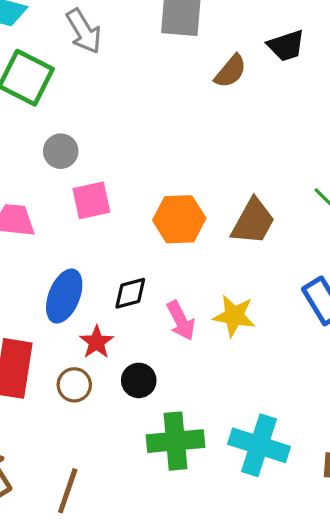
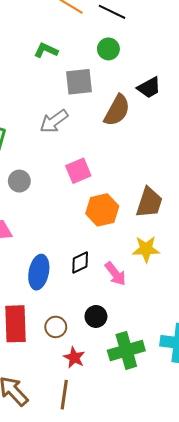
gray arrow: (84, 31) -> (54, 121), moved, turned 96
brown semicircle: (231, 71) -> (117, 110), size x1.4
pink square: (91, 200) -> (78, 171), moved
yellow star: (234, 316) -> (146, 249), moved
red star: (97, 342) -> (74, 358), moved

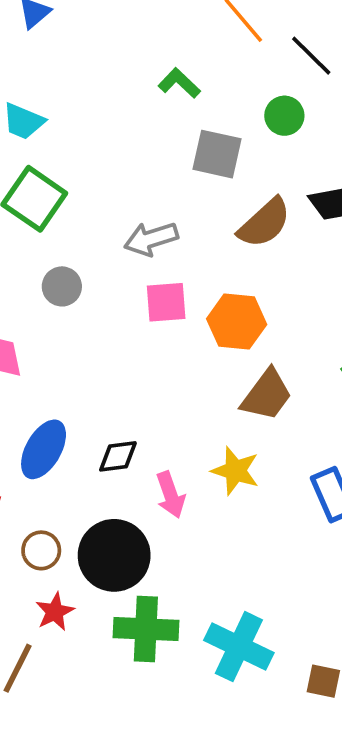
gray arrow: (54, 121) -> (151, 239), moved
orange hexagon: (102, 210) -> (237, 322), moved
black circle: (96, 316) -> (114, 555), size x1.8

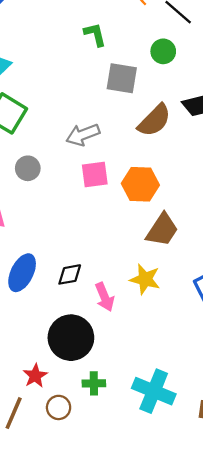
green L-shape: (179, 83) -> (95, 34), turned 36
brown circle: (41, 550) -> (59, 407), moved
green cross: (146, 629) -> (94, 383), size x0.6

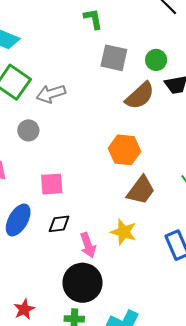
green circle: (163, 51) -> (156, 60), moved
gray arrow: (83, 135) -> (51, 94), moved
pink square: (95, 175) -> (52, 184), moved
black circle: (71, 338) -> (82, 283), moved

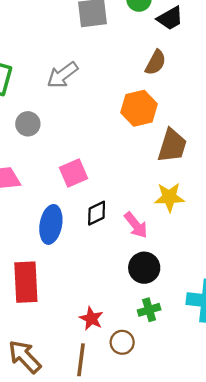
gray arrow: (51, 94) -> (62, 75), moved
brown semicircle: (140, 96) -> (156, 63), moved, size x0.7
black circle: (82, 283) -> (144, 268), size x0.7

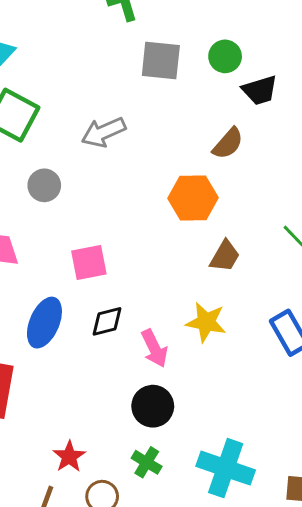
brown trapezoid: (172, 146) -> (225, 256), size x0.7
green cross: (149, 310) -> (147, 462), turned 35

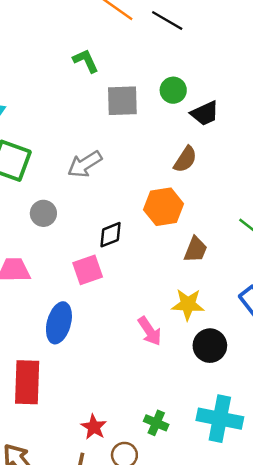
black diamond: (107, 321) -> (110, 235), moved
black circle: (153, 406) -> (210, 346), moved

